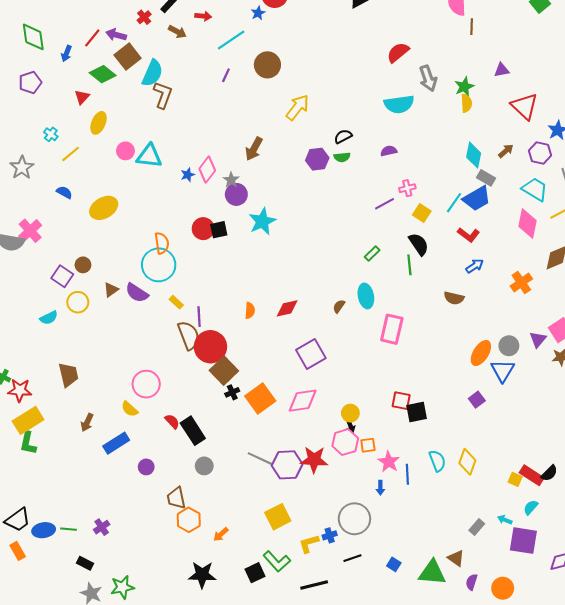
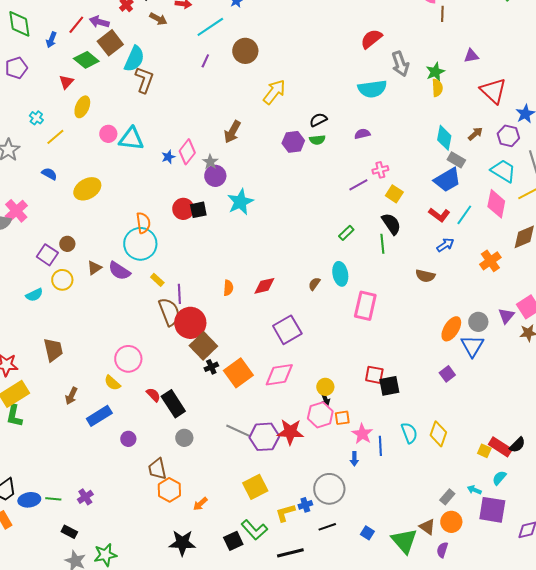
cyan line: (454, 203) -> (464, 215), moved
green triangle: (432, 573) -> (404, 541), turned 44
orange circle: (503, 588) -> (451, 522), moved

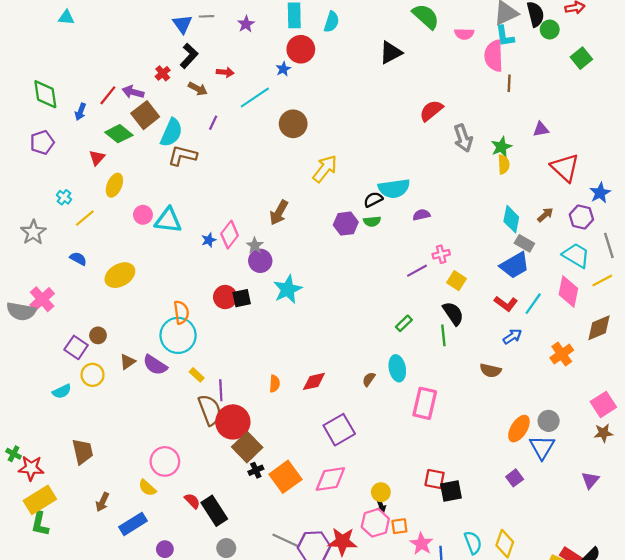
purple line: (205, 61) -> (213, 123), moved
brown L-shape: (144, 80) -> (182, 156), turned -96
cyan semicircle: (372, 89) -> (394, 188), moved
purple triangle: (506, 316) -> (590, 480), moved

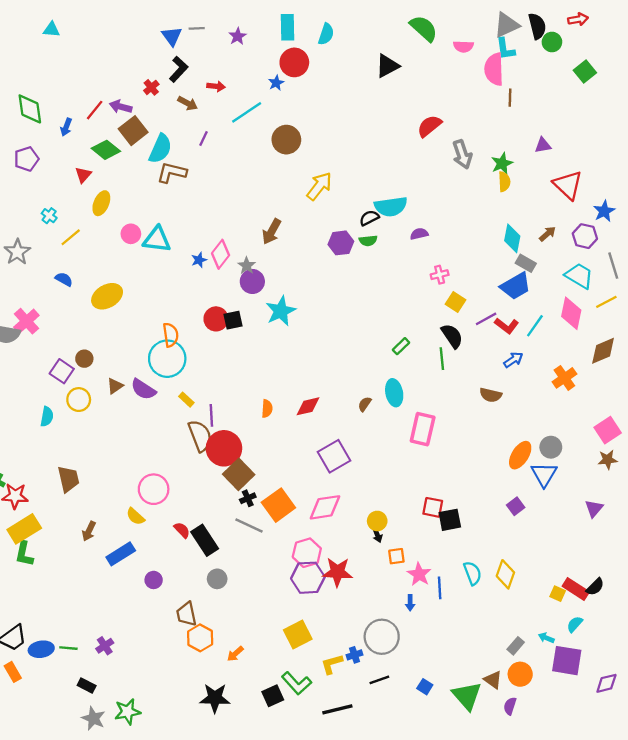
purple line: (417, 271) -> (486, 319), moved
cyan semicircle: (62, 391) -> (47, 417), turned -54
pink hexagon: (375, 523) -> (307, 553), moved
gray line: (285, 540) -> (249, 526), moved

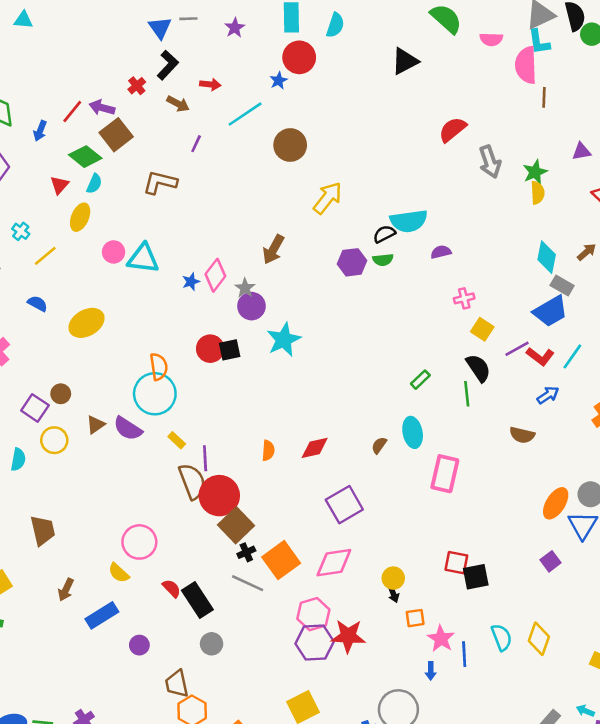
cyan semicircle: (160, 149) -> (94, 184), moved, size x0.6

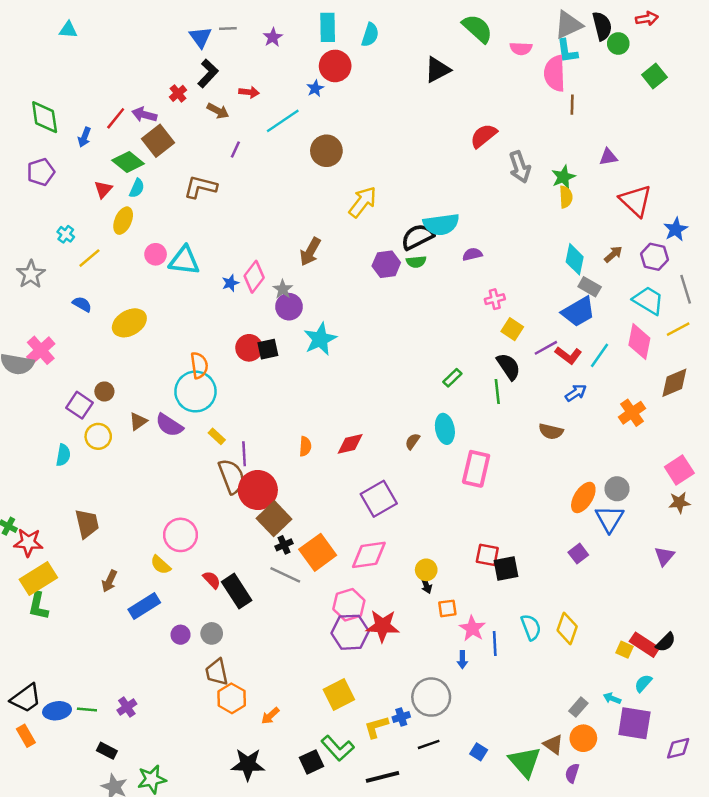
black semicircle: (384, 234) -> (417, 237), size x1.5
gray circle: (212, 644) -> (212, 633), moved

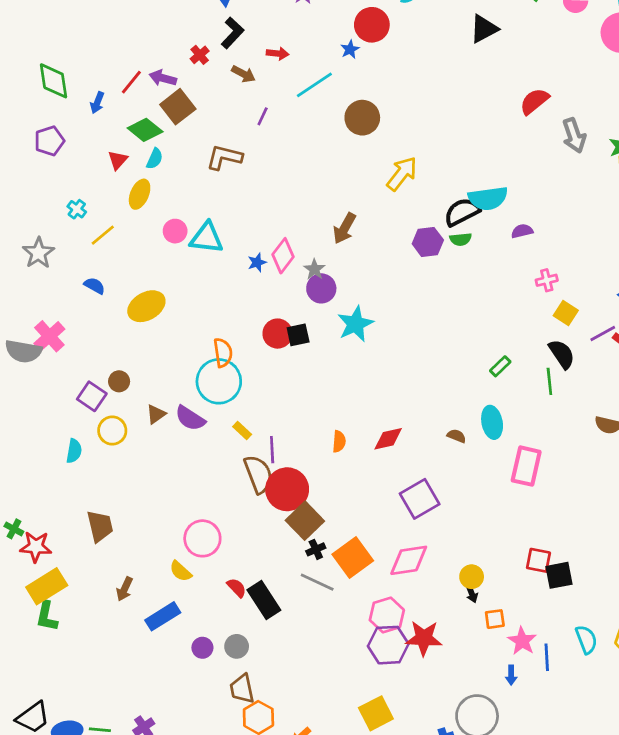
brown semicircle: (412, 441) -> (457, 436), turned 77

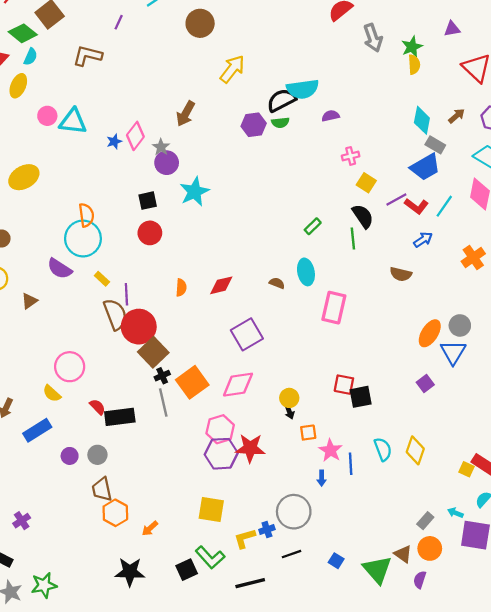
red circle: (278, 334) -> (150, 233), moved
brown triangle: (156, 414) -> (29, 301), moved
gray line: (317, 582) -> (163, 402), turned 52
black rectangle: (264, 600) -> (120, 417), turned -64
yellow square: (376, 713) -> (211, 509), turned 36

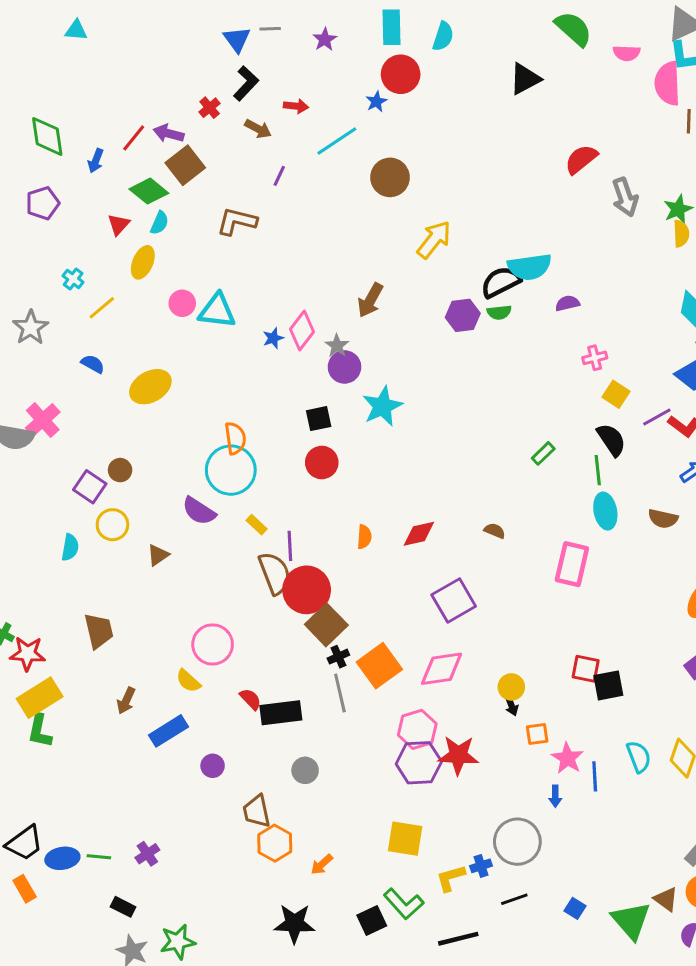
cyan ellipse: (306, 272) -> (605, 511), moved
gray circle: (97, 455) -> (305, 770), moved

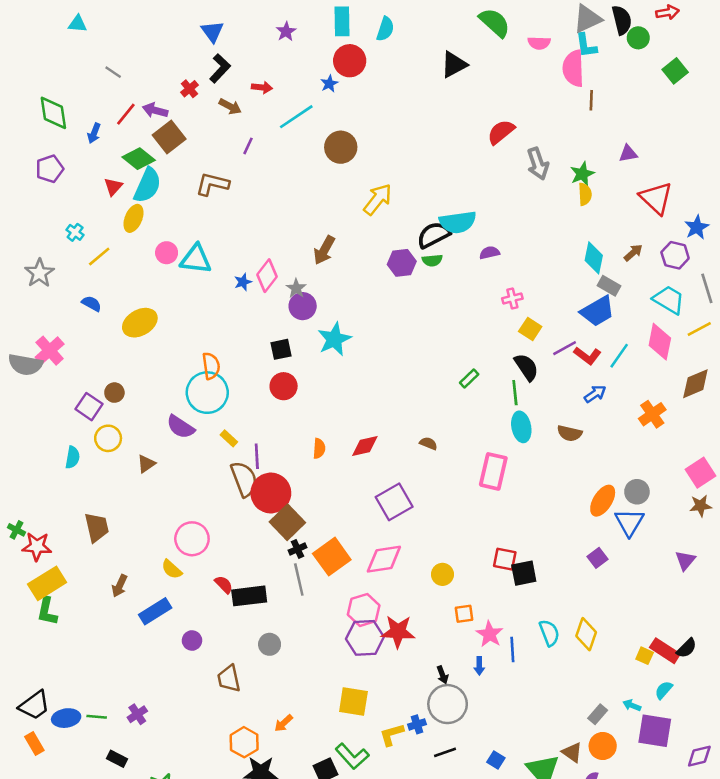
gray line: (270, 29) -> (113, 72), moved, turned 36
cyan semicircle: (159, 223) -> (147, 185), size x1.8
black arrow: (511, 705) -> (442, 675), moved
orange hexagon: (275, 843) -> (244, 742), moved

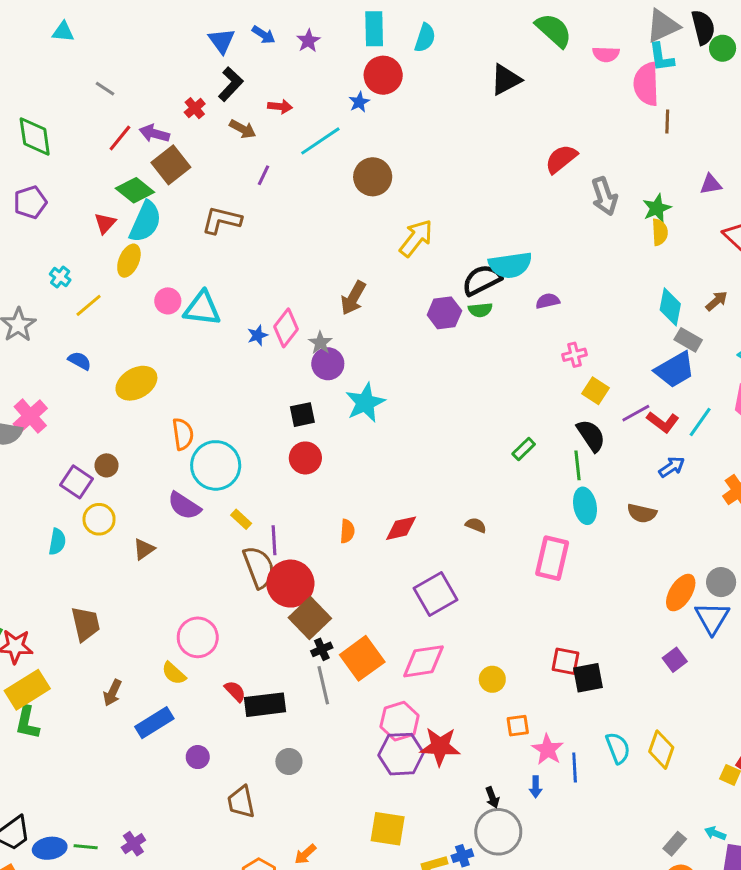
blue arrow: (94, 133) -> (264, 35), moved, turned -78
orange semicircle: (211, 366) -> (183, 434), moved

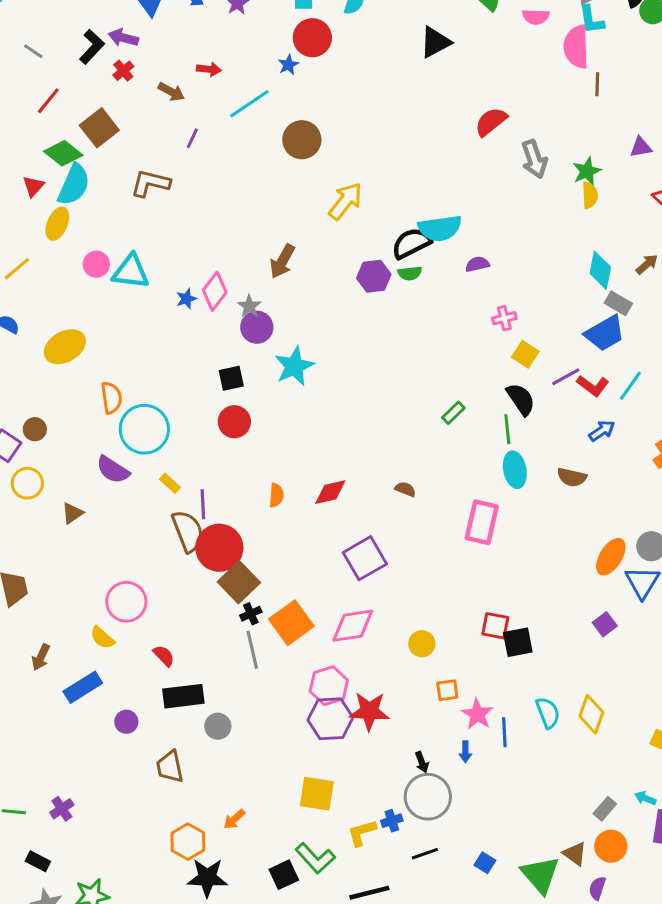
black L-shape: (231, 84) -> (92, 47), moved
purple arrow: (154, 133) -> (123, 38), moved
black rectangle: (265, 705) -> (183, 696), moved

